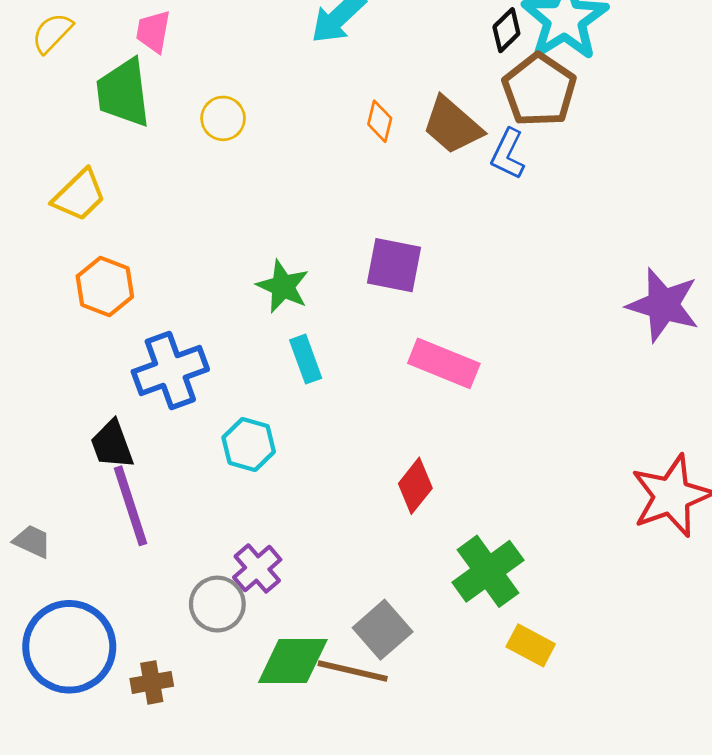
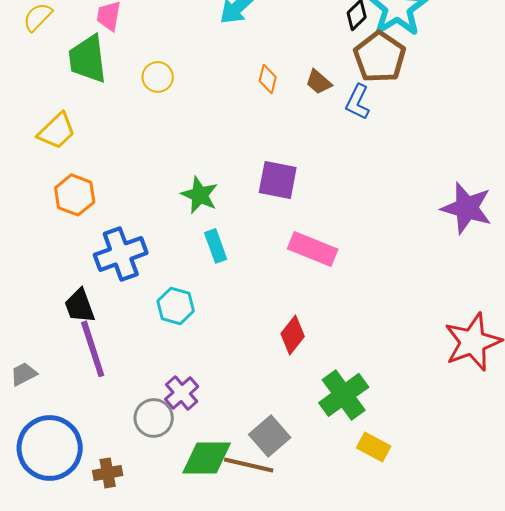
brown trapezoid: (452, 126) -> (319, 82), size x0.6
gray trapezoid: (32, 541) -> (24, 374), turned -52

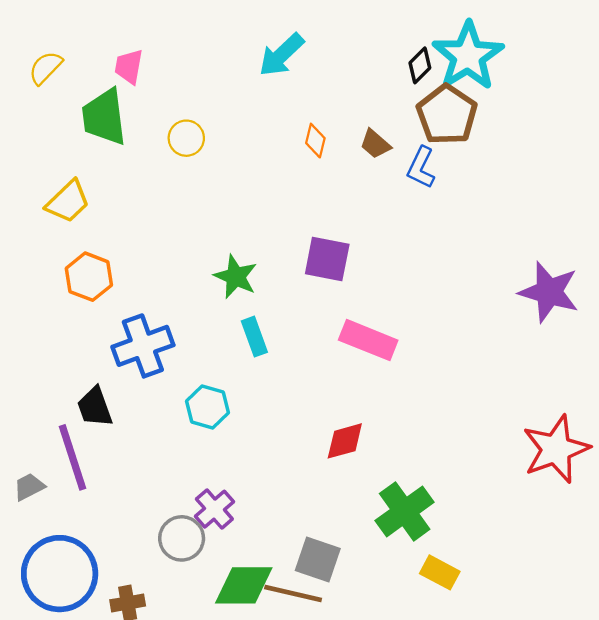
red diamond: (293, 335) -> (345, 441), turned 36
purple line: (93, 349) -> (72, 457), moved
gray square: (270, 436) -> (318, 560), turned -30

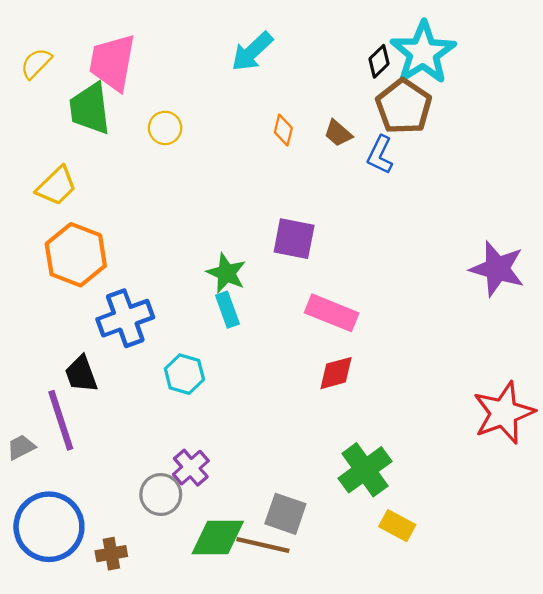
pink trapezoid: (129, 67) -> (112, 62), size x1.8
orange hexagon: (89, 277) -> (76, 255), size x1.4
green star: (236, 277) -> (226, 273), moved
red diamond: (345, 441) -> (336, 373), moved

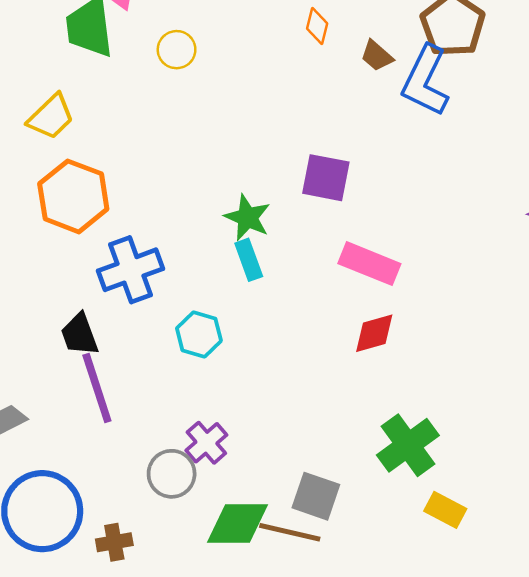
orange diamond: (283, 130) -> (317, 26), moved
blue L-shape: (380, 155) -> (425, 81), size x1.6
purple line: (61, 420) -> (97, 388), moved

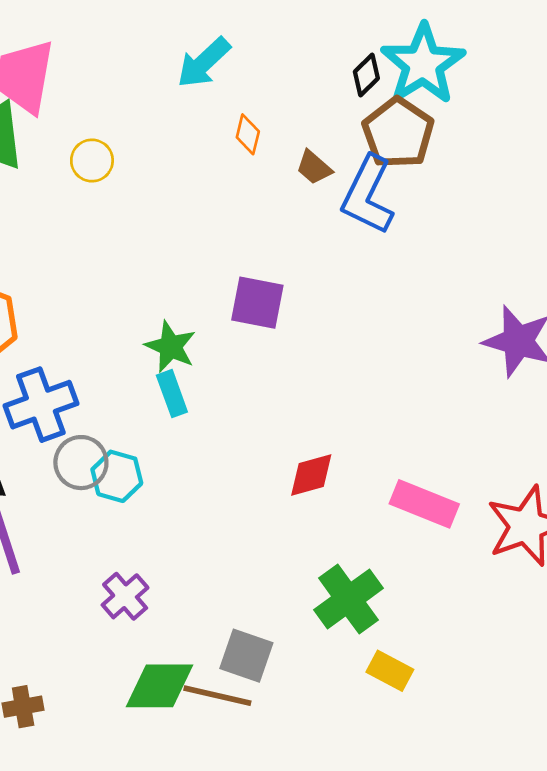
pink rectangle: (369, 264) -> (424, 504), moved
gray circle: (172, 474) -> (81, 463), moved

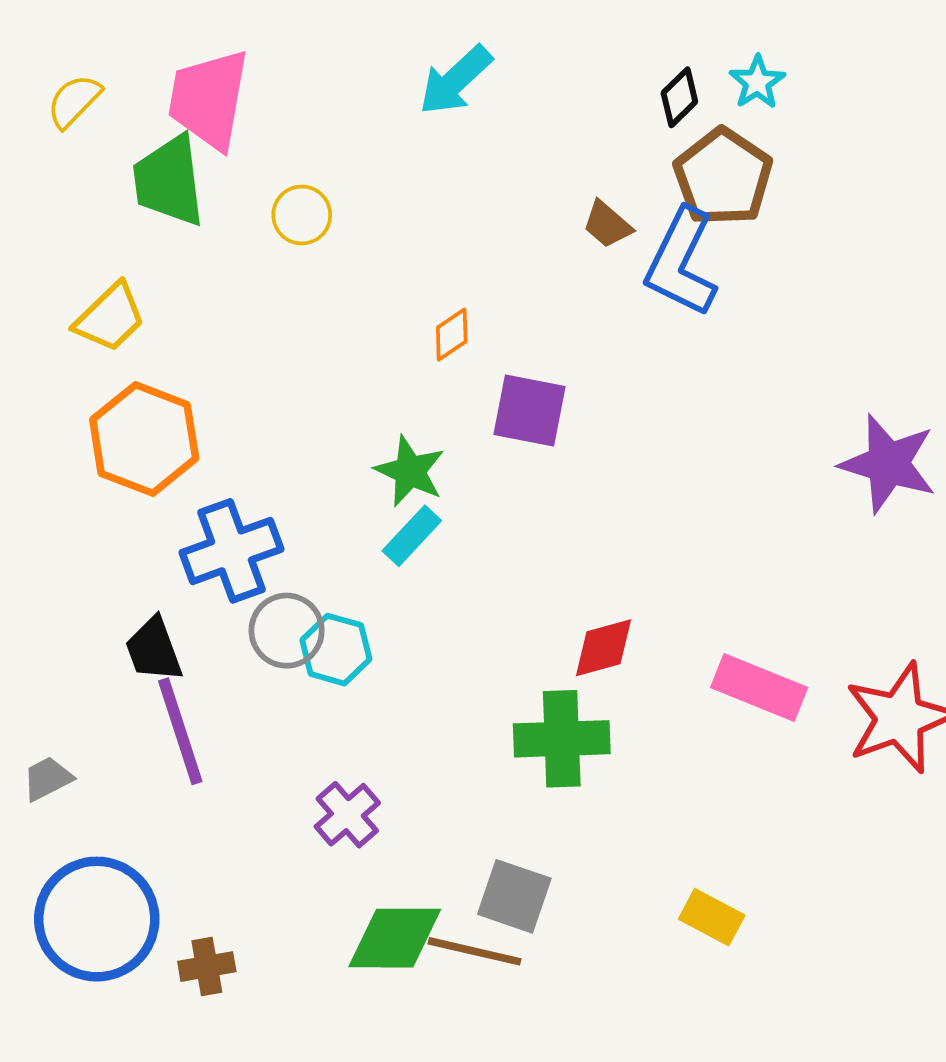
cyan star: (423, 64) -> (757, 82), size x0.5
orange diamond: (248, 134) -> (452, 335), moved, turned 42
cyan rectangle: (172, 394) -> (412, 536), turned 63
green cross: (348, 599) -> (562, 739), moved, turned 34

